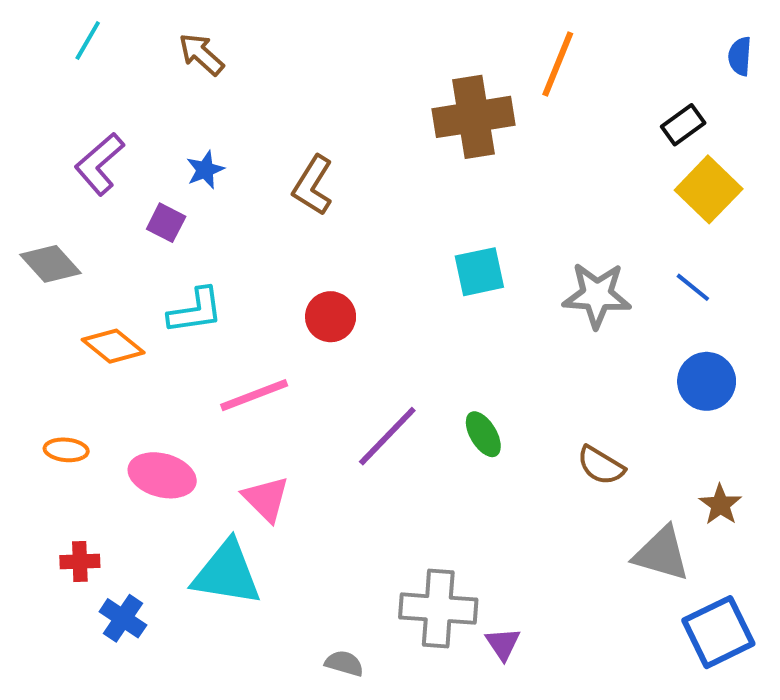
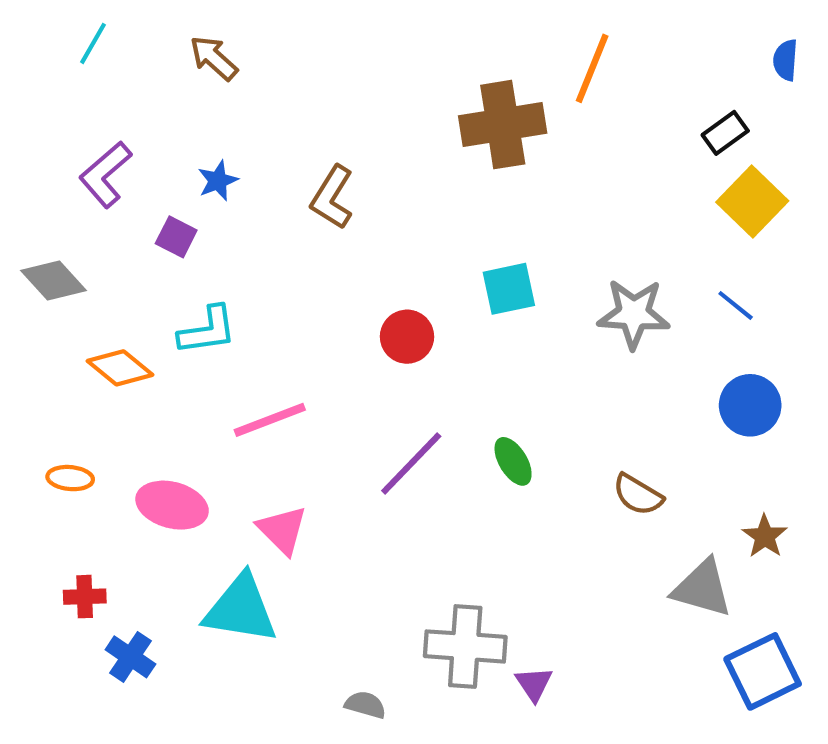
red circle: (331, 317) -> (407, 337), moved

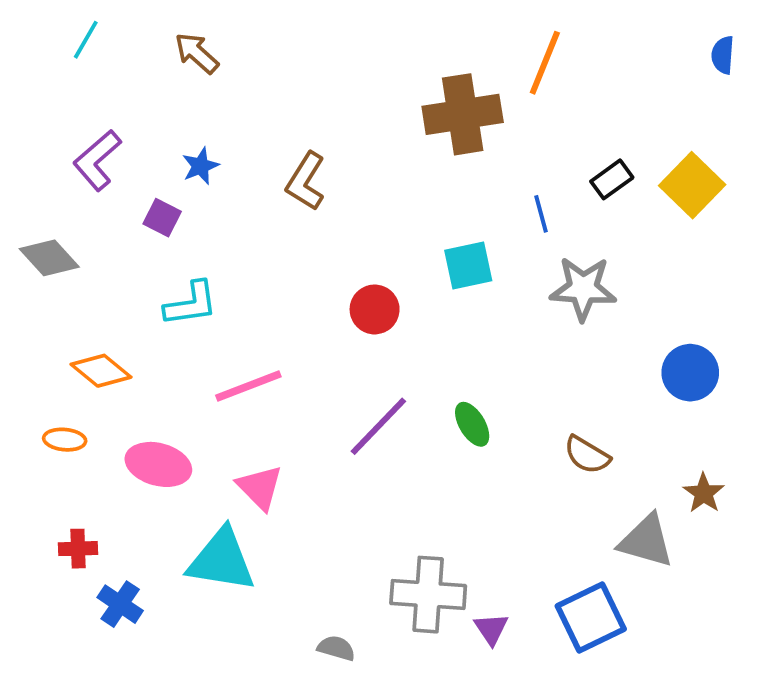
black rectangle: (725, 133) -> (612, 179), moved
blue line: (736, 305) -> (541, 214), moved, turned 36
orange diamond: (120, 368) -> (101, 371), moved
blue square: (763, 671) -> (591, 617), moved

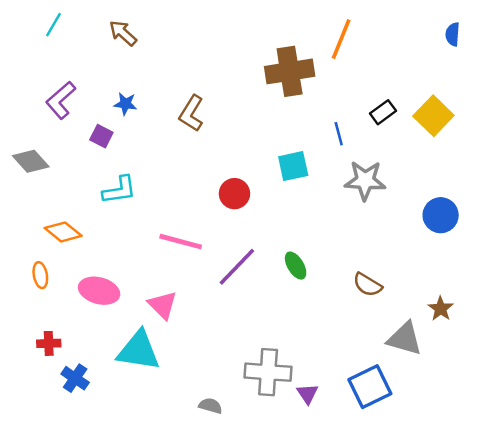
blue star: (200, 166) -> (125, 104), turned 30
blue circle: (690, 373) -> (441, 215), moved
pink line: (248, 386) -> (181, 242), moved, turned 36
orange ellipse: (65, 440) -> (40, 275), turned 75

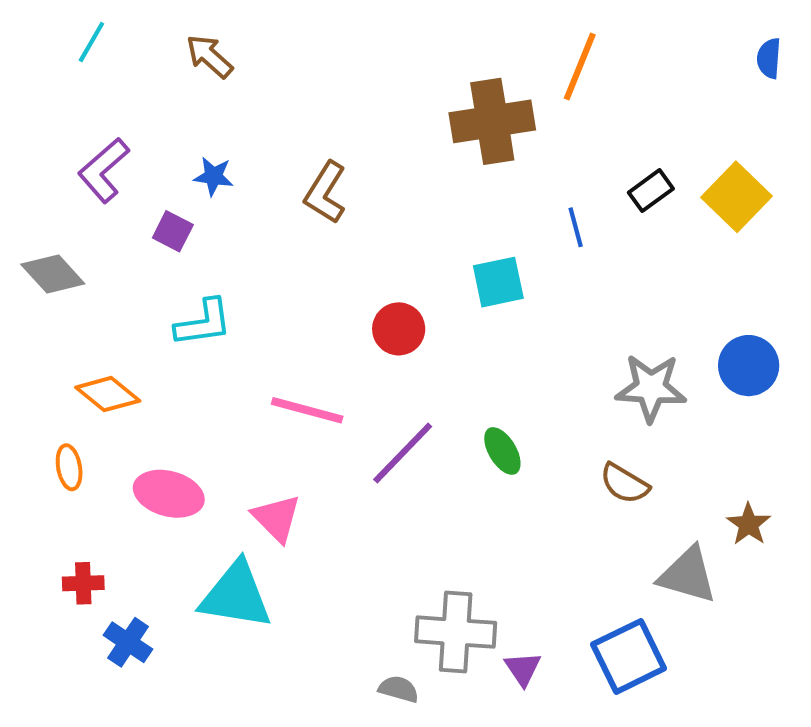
gray star: (365, 180) -> (651, 388), moved
gray semicircle: (211, 406) -> (399, 689), moved

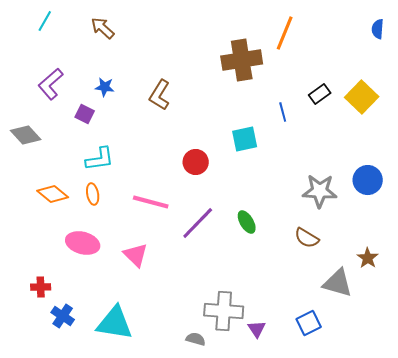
orange ellipse: (69, 467) -> (93, 194), moved
cyan triangle: (236, 595) -> (115, 323), moved
blue square: (629, 656) -> (309, 323), size x0.7

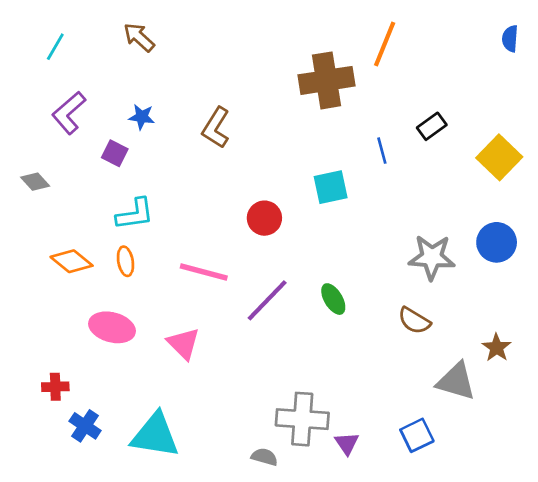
cyan line: (45, 21) -> (55, 47), moved
yellow square: (362, 97) -> (499, 157), moved
gray diamond: (26, 135) -> (35, 182), size x0.7

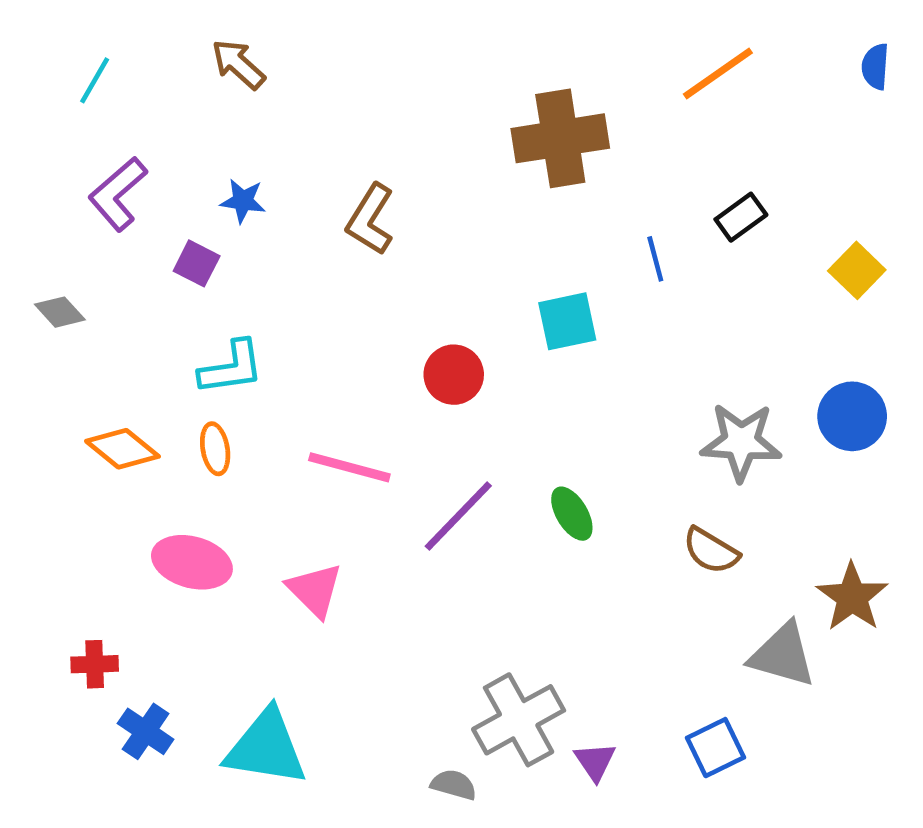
orange line: (385, 44) -> (718, 73), moved, turned 33
yellow square: (499, 157) -> (857, 270), size x0.7
brown star: (497, 348) -> (852, 597), size x1.4
gray cross: (302, 419) -> (519, 720), turned -33

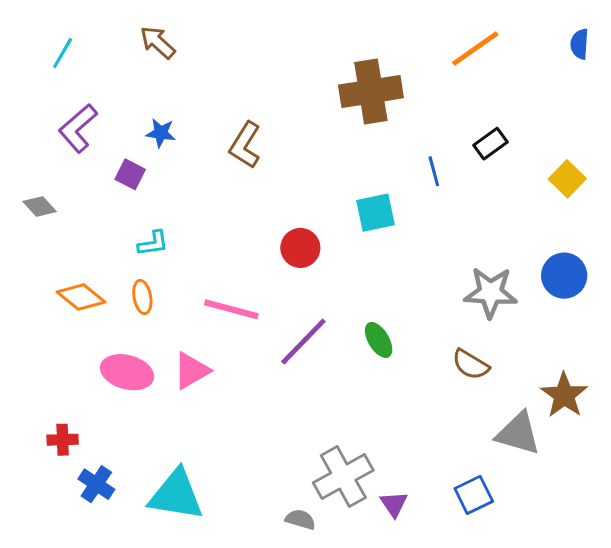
cyan L-shape: (231, 368) -> (153, 243), size x0.7
pink triangle: (315, 590) -> (191, 371), moved, turned 45

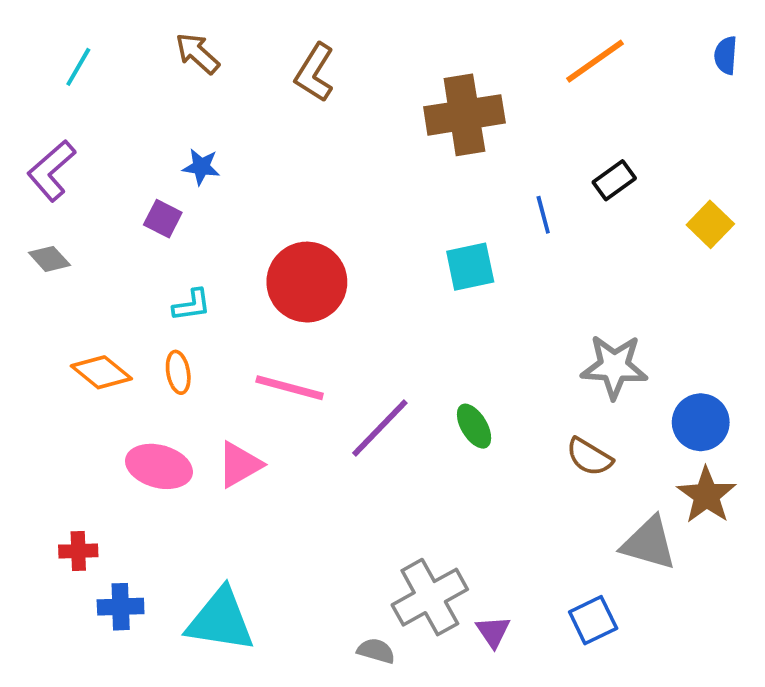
purple L-shape: (78, 128) -> (51, 171), moved
brown L-shape: (245, 145) -> (315, 73), moved
red circle: (300, 248) -> (307, 282), moved, size x1.6
blue circle: (564, 276) -> (701, 422), moved
blue cross: (96, 484) -> (121, 607), turned -36

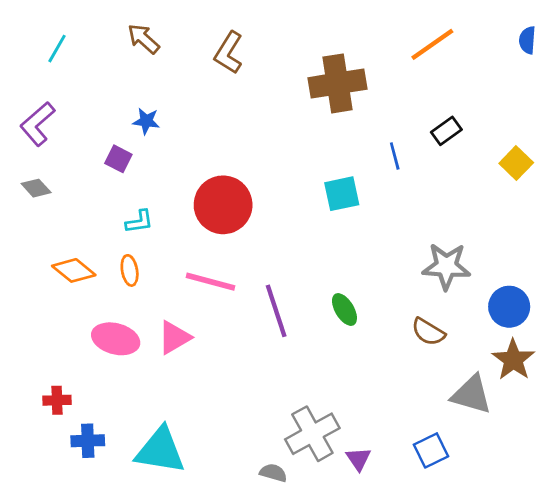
purple line: (380, 428) -> (276, 311), turned -62

